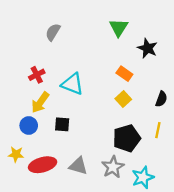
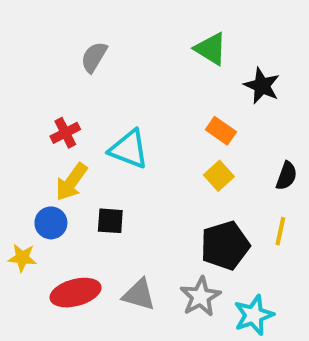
green triangle: (119, 27) -> (211, 49), turned -30
yellow star: (16, 154) -> (22, 258), moved

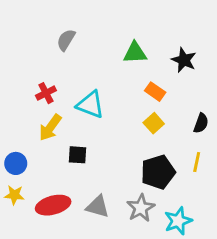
green triangle: (211, 49) -> (135, 53), moved, turned -35
blue circle: (51, 223) -> (16, 163), moved
yellow star: (22, 258) -> (14, 195), moved

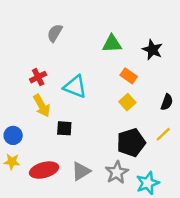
yellow arrow: (50, 128) -> (42, 106), turned -65
yellow line: (197, 162) -> (163, 134), turned 35
gray triangle: (98, 207) -> (81, 171), turned -48

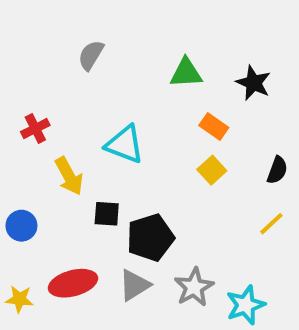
red cross: (38, 77) -> (35, 128), moved
black pentagon: (131, 143) -> (150, 238), moved
yellow star: (12, 162) -> (19, 299), moved

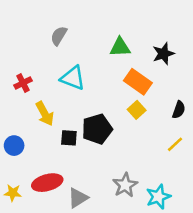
black star: (253, 83) -> (163, 54), turned 30
orange rectangle: (214, 127) -> (138, 82), size x1.5
cyan triangle: (125, 144) -> (73, 78), moved
black pentagon: (150, 238) -> (97, 129), moved
gray triangle: (134, 285) -> (78, 198), moved

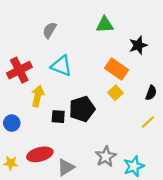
green triangle: (120, 47) -> (105, 25), moved
red cross: (23, 83) -> (19, 70), size x1.6
yellow arrow: (45, 114) -> (38, 96), turned -138

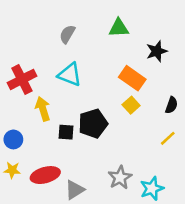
gray semicircle: (50, 30) -> (67, 34), moved
yellow arrow: (38, 96) -> (43, 109), turned -30
yellow star: (11, 163) -> (12, 170), moved

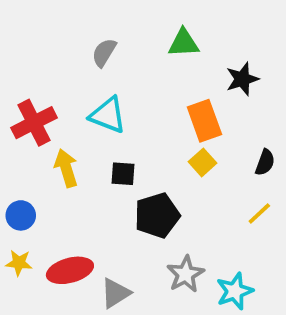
orange rectangle: (132, 78) -> (204, 121), turned 35
black pentagon: (93, 124) -> (157, 215), moved
black square: (66, 132) -> (123, 174), moved

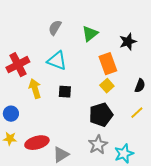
green triangle: (184, 43) -> (90, 34), moved, turned -36
black pentagon: (157, 215) -> (101, 115), moved

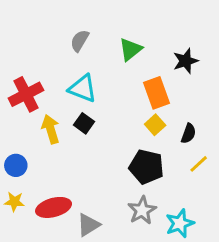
black semicircle: (140, 86) -> (188, 133), moved
black square: (65, 92) -> (84, 123), moved, turned 32
black pentagon: (101, 115) -> (146, 167), turned 30

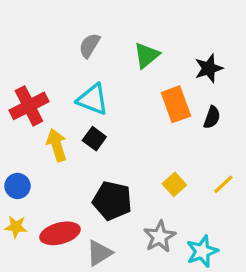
yellow square: (155, 125) -> (174, 184), moved
black semicircle: (188, 133) -> (212, 117), moved
black pentagon: (146, 167) -> (112, 201), moved

